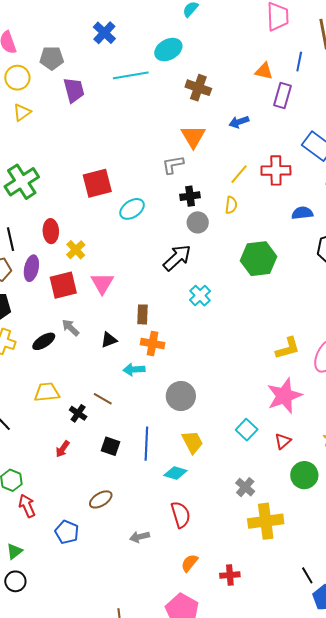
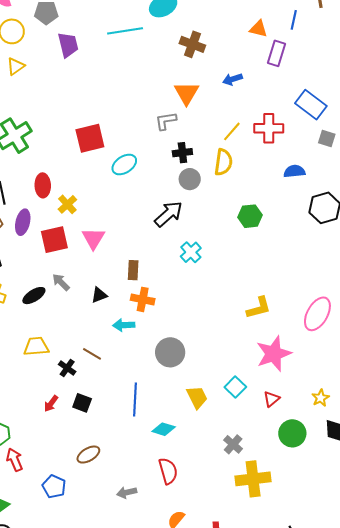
yellow semicircle: (231, 205) -> (223, 162), size x1.5
green hexagon: (259, 259) -> (250, 216), size x0.7
yellow L-shape: (288, 348) -> (259, 308), moved
yellow trapezoid: (192, 442) -> (197, 397), moved
black square: (110, 446) -> (82, 403), moved

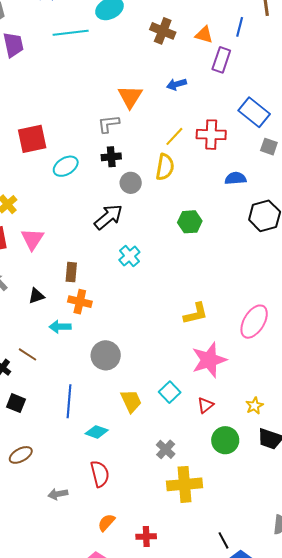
brown cross: (192, 44) -> (163, 31), moved
black cross: (182, 153) -> (111, 157), moved

